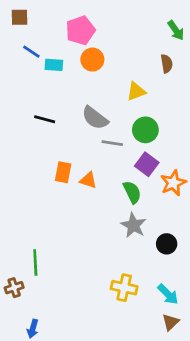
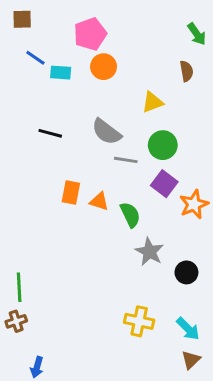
green semicircle: (132, 192) -> (130, 215), moved
green line: (35, 262) -> (19, 287), moved

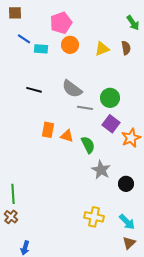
yellow triangle: (152, 102) -> (102, 49), moved
brown cross: (16, 321) -> (11, 217), turned -32

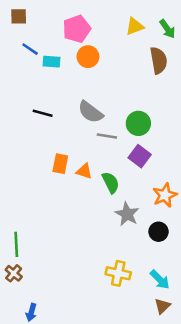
brown semicircle: (126, 48) -> (159, 60), size x1.5
yellow triangle: (102, 49) -> (135, 26), moved
orange star: (131, 138) -> (165, 195), moved

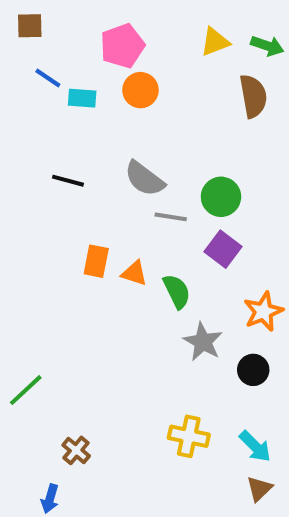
green arrow: (167, 29) -> (267, 46), turned -36
green line: (16, 244) -> (26, 390), turned 50
brown cross: (14, 273) -> (76, 450), moved

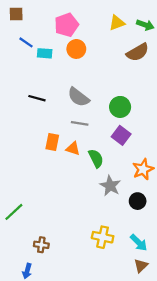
brown semicircle: (253, 96) -> (138, 52), turned 70
gray line: (171, 217) -> (80, 123), moved
brown cross: (76, 450) -> (41, 245), turned -32

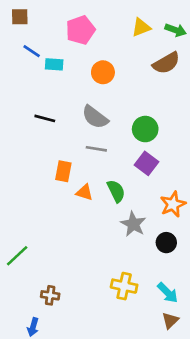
orange circle: (76, 49) -> (103, 72), moved
orange triangle: (73, 149) -> (84, 192), moved

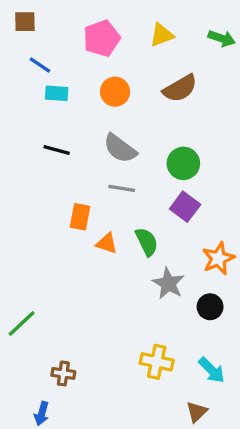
yellow triangle: (141, 27) -> (162, 35), moved
brown semicircle: (166, 63) -> (180, 88), moved
cyan rectangle: (54, 64) -> (57, 93), moved
orange circle: (103, 72) -> (115, 92), moved
brown triangle: (170, 320) -> (197, 412), moved

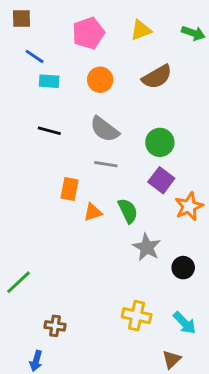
orange triangle: (107, 243) -> (93, 212), turned -36
orange star: (218, 258) -> (189, 206), moved

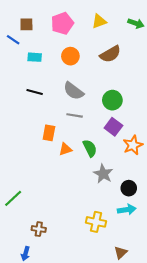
brown square: (21, 19) -> (26, 24), moved
blue line: (35, 56) -> (13, 40), moved
cyan arrow: (185, 323) -> (127, 210), moved, turned -54

